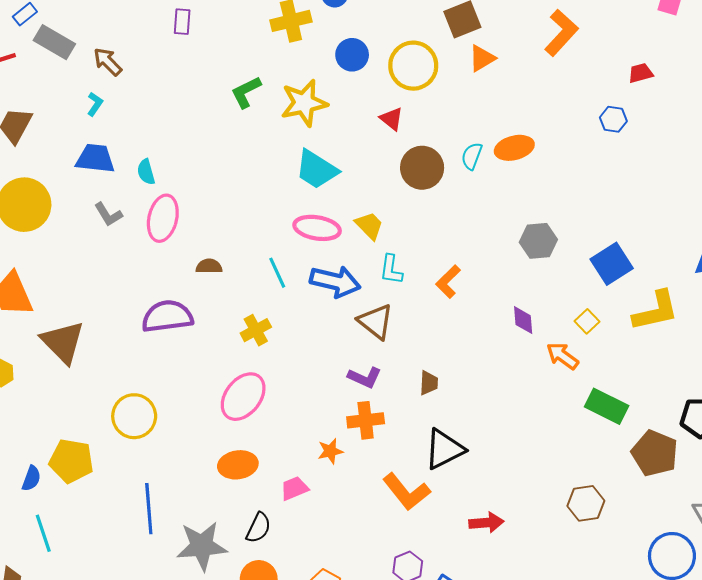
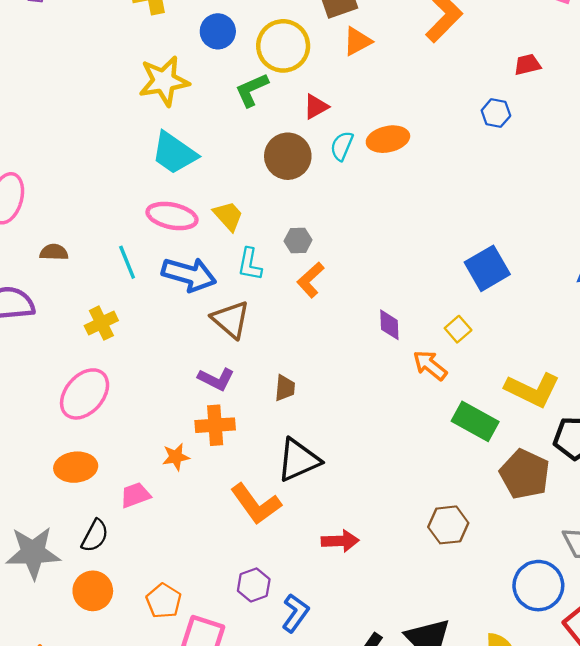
green L-shape: (246, 92) -> (252, 90), moved
red triangle: (392, 119) -> (316, 107), moved, turned 50
gray hexagon: (538, 241) -> (298, 241), moved, size x0.7
yellow L-shape: (656, 311) -> (532, 390), moved, turned 36

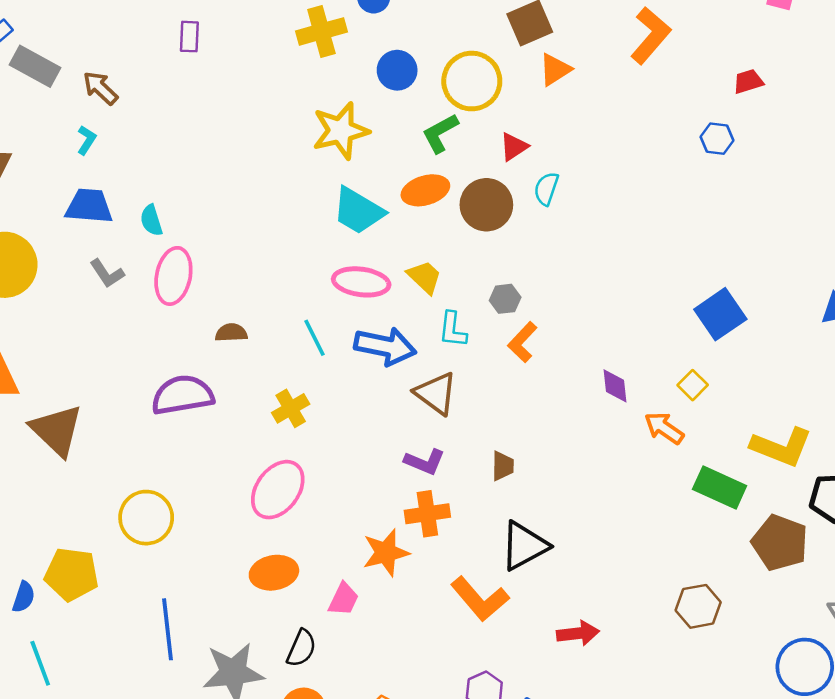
orange ellipse: (388, 139) -> (425, 190), moved
orange star: (176, 457) -> (386, 553), size x1.5
pink trapezoid: (135, 495) -> (344, 599), turned 140

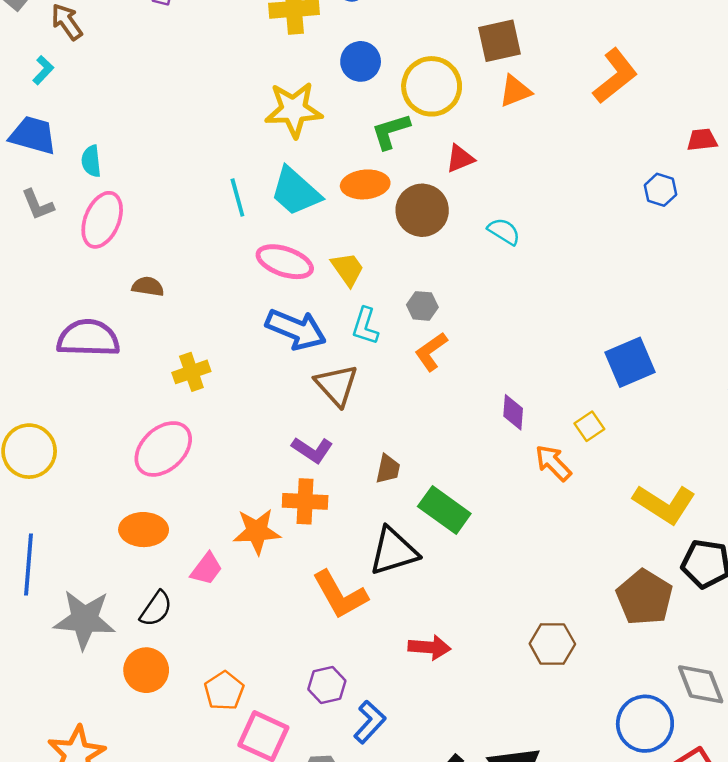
cyan semicircle: (546, 189) -> (504, 231), moved, turned 92
cyan line: (314, 338) -> (237, 197), moved
green rectangle: (720, 487) -> (444, 510), moved

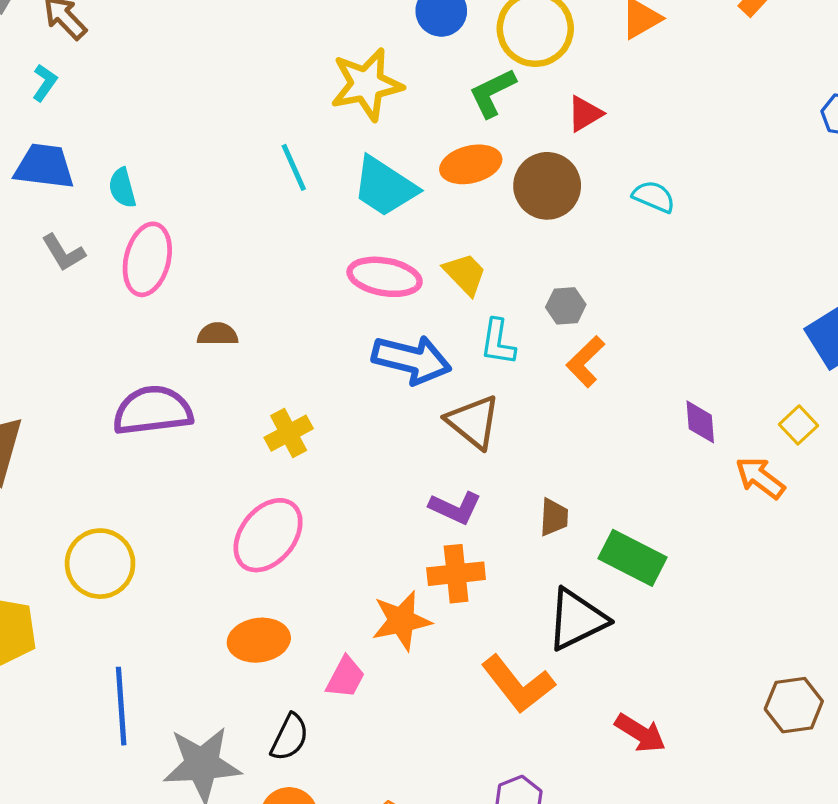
cyan line: (237, 197) -> (294, 167), moved
red arrow: (429, 647) -> (640, 733), turned 36

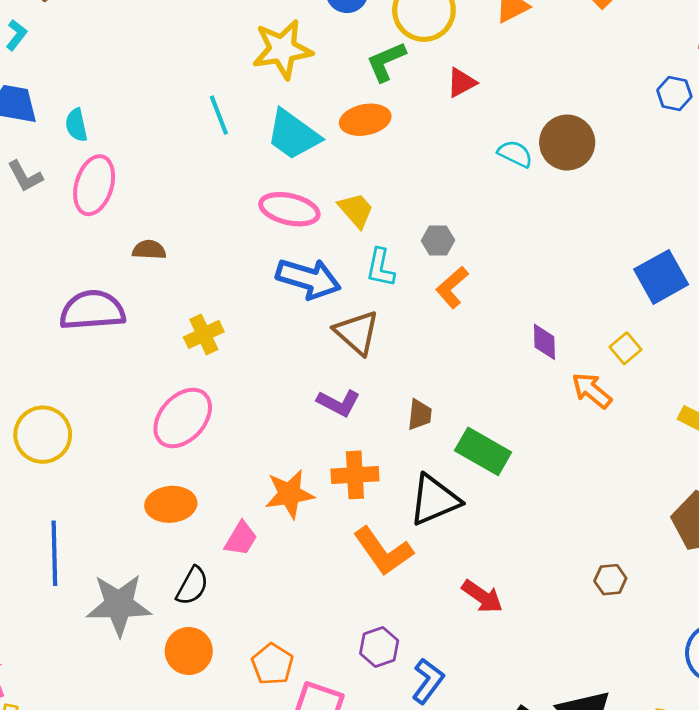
brown circle: (547, 186) -> (567, 143), moved
orange cross: (456, 574) -> (355, 475), moved
brown hexagon: (794, 705) -> (610, 580), size x0.7

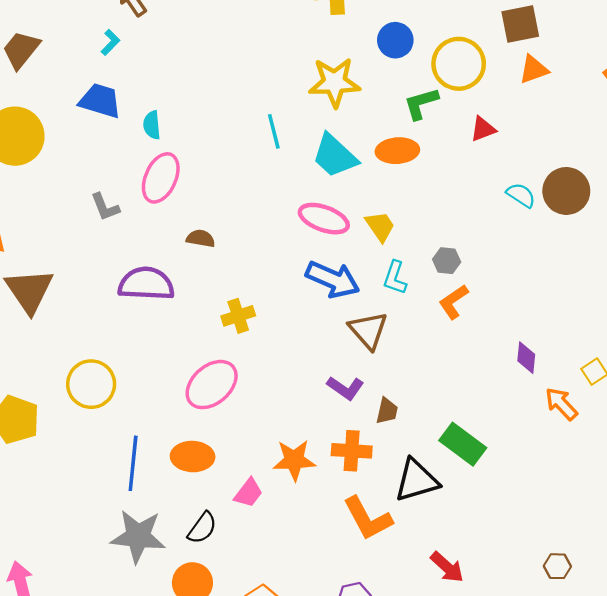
gray L-shape: (25, 176) -> (105, 207), moved
brown trapezoid: (420, 415) -> (387, 411), moved
blue line: (54, 553) -> (133, 463), moved

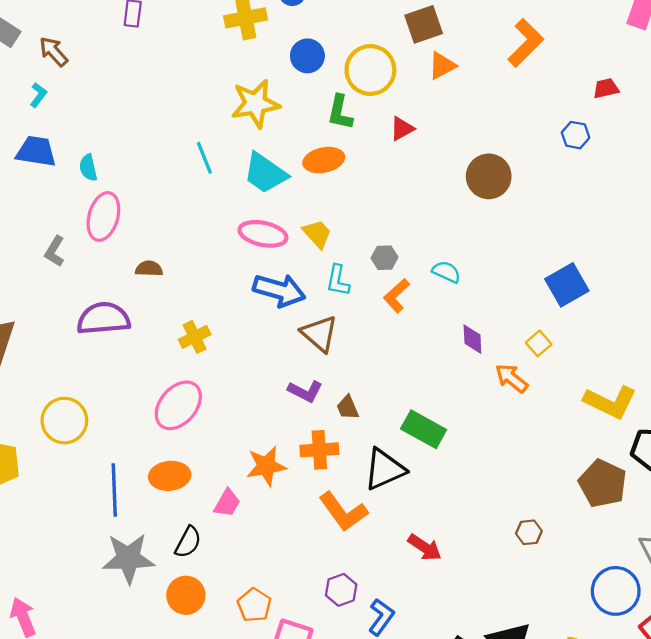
green L-shape: (421, 103) -> (340, 112), turned -54
cyan semicircle: (521, 195) -> (446, 272), moved
gray L-shape: (105, 207) -> (55, 251), turned 60
brown trapezoid: (387, 411) -> (348, 408), turned 152

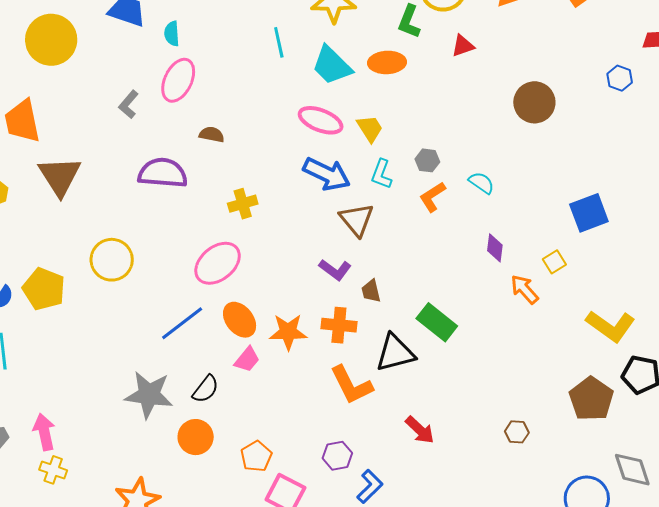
orange ellipse: (170, 476) -> (240, 320), moved, turned 48
blue line: (114, 490) -> (182, 323), moved, turned 45

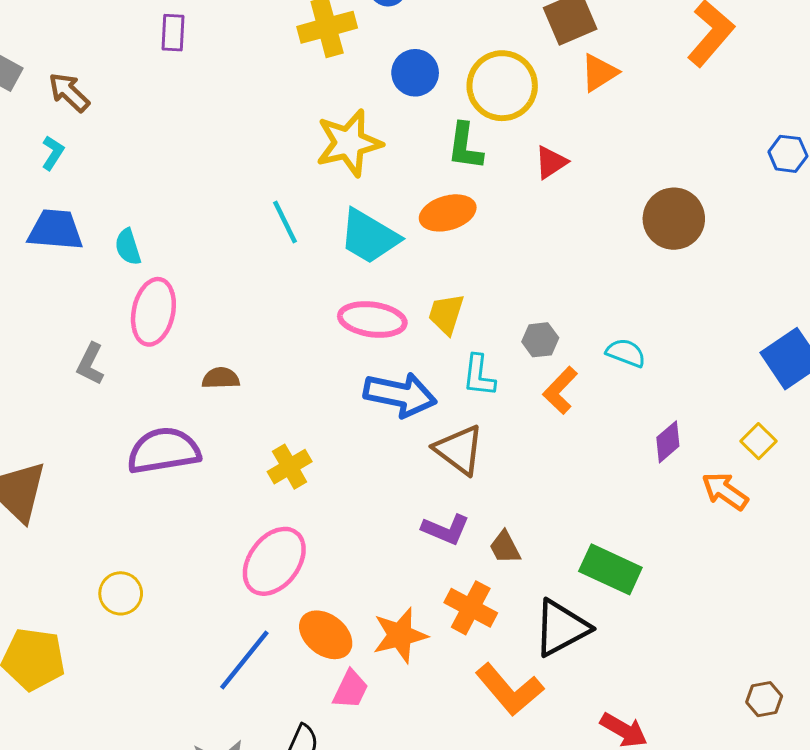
yellow trapezoid: (370, 129) -> (446, 314), turned -116
purple diamond: (495, 248) -> (668, 442), turned 56
yellow circle: (112, 260) -> (121, 593), size x0.7
orange cross: (339, 325) -> (471, 608), turned 36

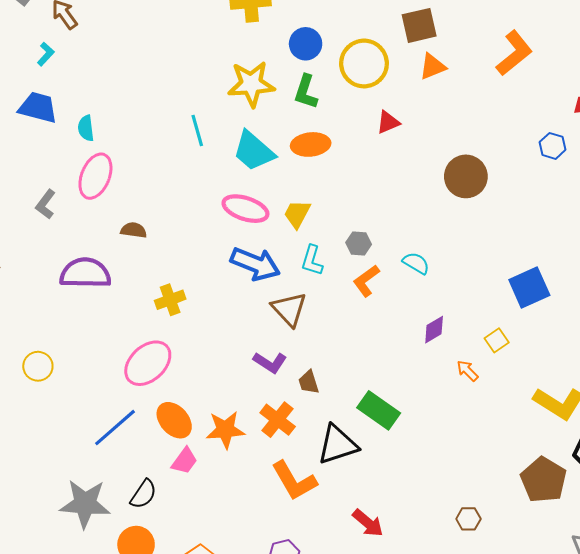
green L-shape: (465, 146) -> (306, 92), moved
orange arrow: (725, 491) -> (467, 371), size x0.7

